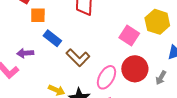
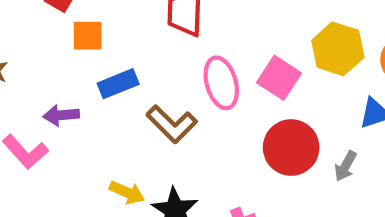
blue rectangle: (52, 38) -> (118, 84), turned -60
pink ellipse: (106, 77) -> (221, 83), moved, turned -45

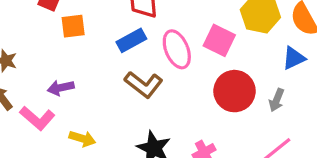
blue rectangle: (118, 84) -> (131, 40), moved
yellow arrow: (127, 192) -> (82, 139), moved

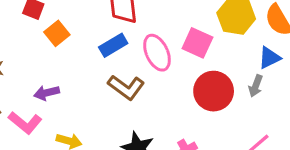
orange square: (73, 26) -> (57, 33), turned -30
gray arrow: (277, 100) -> (256, 86), moved

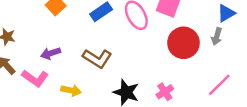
brown L-shape: (126, 87) -> (97, 58), moved

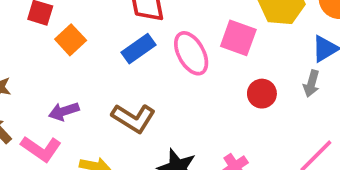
red circle: (183, 43) -> (262, 94), size x0.6

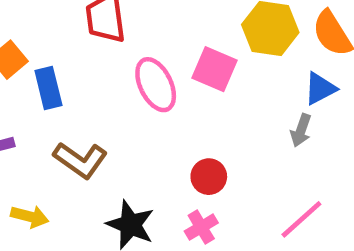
blue rectangle: (138, 49) -> (48, 88), moved, turned -72
red circle: (262, 94) -> (209, 177), moved

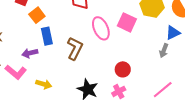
blue rectangle: (48, 88) -> (47, 36), moved
brown L-shape: (80, 160) -> (75, 48), moved, turned -100

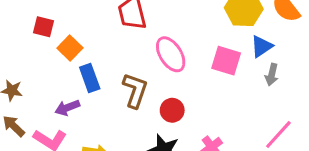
pink square: (127, 22) -> (226, 61), moved
blue triangle: (173, 33) -> (262, 46), moved
red circle: (123, 69) -> (172, 110), moved

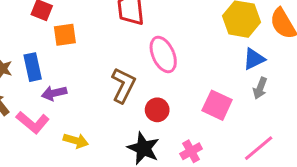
orange square: (70, 48) -> (65, 35), turned 30
pink square: (226, 61) -> (217, 105), moved
blue rectangle: (90, 78) -> (33, 67), moved

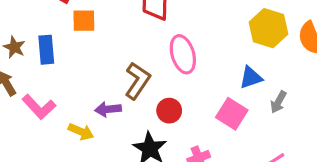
blue triangle: (254, 59) -> (251, 78), moved
purple arrow: (54, 93) -> (108, 109), moved

